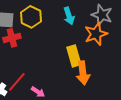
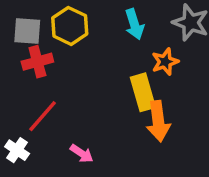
orange star: (96, 34) -> (165, 62), moved, size x0.7
red line: (17, 82) -> (43, 116), moved

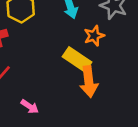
yellow rectangle: (143, 92) -> (77, 59), turned -40

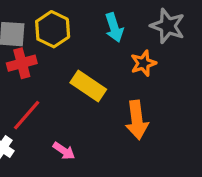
yellow rectangle: (77, 59) -> (88, 86), moved

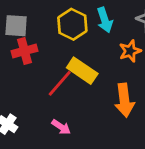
yellow hexagon: (53, 29) -> (72, 24), moved
red line: (27, 115) -> (60, 83), moved

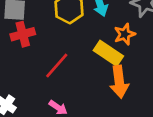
yellow rectangle: (82, 71) -> (108, 53), moved

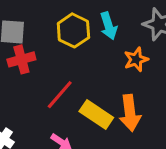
yellow rectangle: (108, 53) -> (96, 114), moved

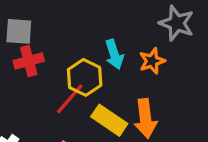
cyan arrow: (109, 26) -> (114, 54), moved
yellow hexagon: (73, 30) -> (85, 77), moved

